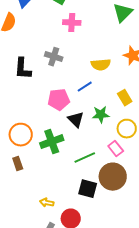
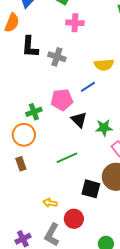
black L-shape: (23, 69) -> (30, 47), moved
green star: (101, 115) -> (104, 128), moved
green cross: (52, 142) -> (34, 112), moved, size x0.7
green line: (85, 158) -> (67, 158), moved

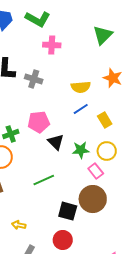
blue line: (88, 87) -> (81, 109), moved
yellow arrow: (50, 203) -> (19, 225), moved
red circle: (74, 219) -> (63, 240), moved

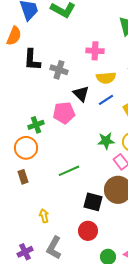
pink cross: (52, 45) -> (95, 51), moved
black triangle: (56, 142) -> (81, 94), moved
yellow arrow: (19, 225) -> (44, 216), turned 64

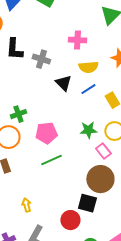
pink pentagon: (64, 113) -> (46, 133), moved
black square: (93, 202) -> (87, 203), moved

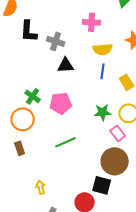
black triangle: (63, 83) -> (66, 65), moved, turned -48
blue line: (88, 89) -> (103, 71), turned -49
green cross: (18, 114) -> (33, 96), turned -35
pink pentagon: (46, 133) -> (61, 103), moved

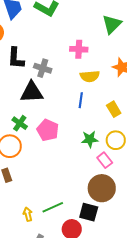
black triangle: (66, 65) -> (32, 92), moved, size x1.4
blue line: (103, 71) -> (81, 100), moved
pink pentagon: (61, 103) -> (48, 130), turned 30
green line: (66, 142) -> (53, 207), moved

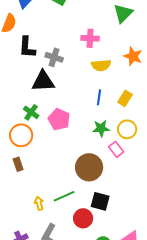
blue line: (81, 100) -> (99, 97), moved
yellow rectangle: (114, 109) -> (125, 98), turned 63
brown circle: (102, 188) -> (89, 167), moved

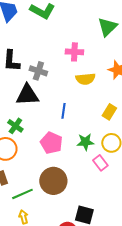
blue line: (99, 97) -> (63, 111), moved
pink pentagon: (59, 119) -> (51, 143), moved
brown circle: (89, 167) -> (53, 181), moved
green line: (64, 196) -> (22, 194), moved

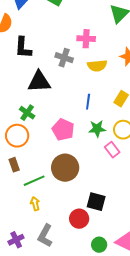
gray cross: (38, 71) -> (64, 58), moved
blue line: (63, 111) -> (88, 102), moved

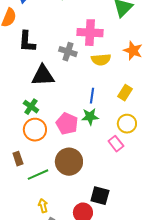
pink cross: (86, 39) -> (90, 33), size x1.4
green star: (97, 129) -> (90, 117), moved
orange circle: (17, 136) -> (35, 130), moved
yellow arrow: (35, 204) -> (43, 206), moved

